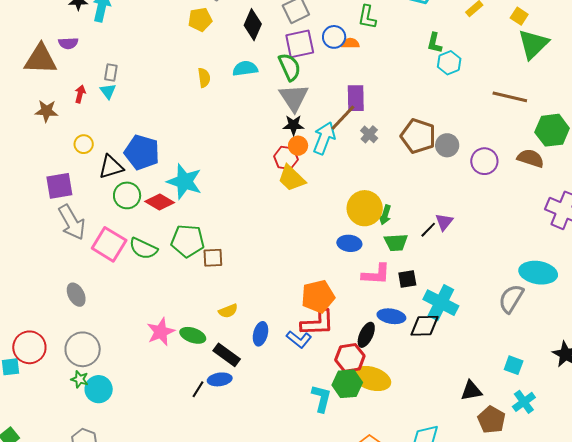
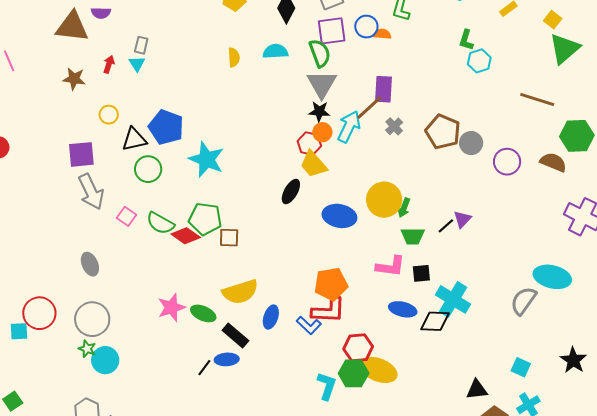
red diamond: (160, 202) -> (186, 236), moved
blue ellipse: (349, 243) -> (339, 216), moved, size x1.4
pink square: (109, 244) -> (127, 216), size x0.6
yellow semicircle: (228, 311) -> (240, 292), size x1.8
black ellipse: (366, 335) -> (291, 192), moved

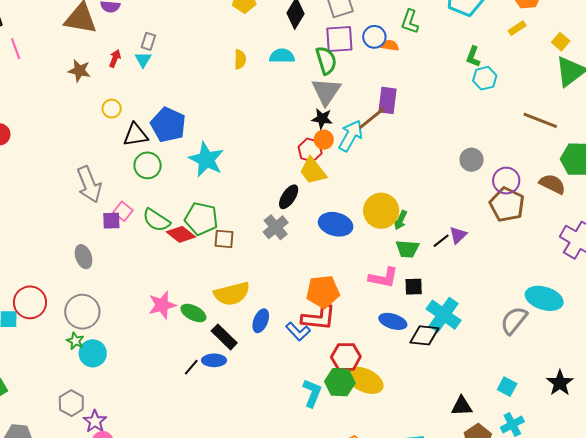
gray cross: (394, 126) -> (276, 227), moved, size x1.4
brown pentagon: (443, 132) -> (507, 205), moved
purple square: (81, 154) -> (111, 221), moved, size x0.7

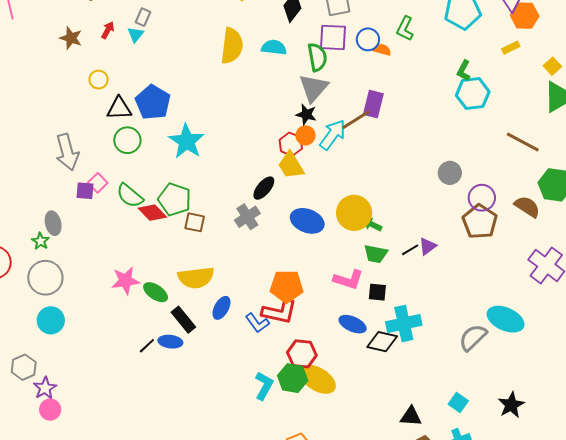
yellow semicircle: (240, 59) -> (232, 46), size x1.8
cyan hexagon: (485, 78) -> (473, 94), size x1.4
green arrow: (400, 220) -> (372, 224), turned 84
cyan cross: (444, 315) -> (404, 323), turned 36
green star: (75, 341) -> (41, 241), moved

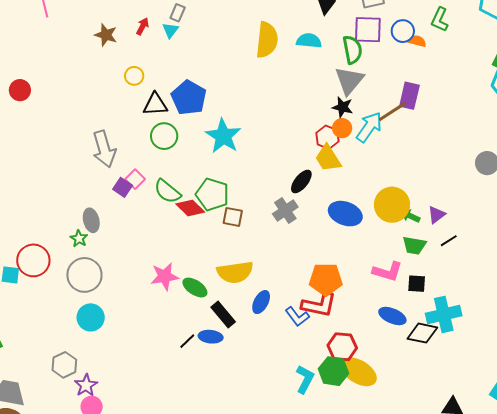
purple square: (85, 191) -> (123, 187), turned 30
purple triangle: (427, 246) -> (436, 215), moved

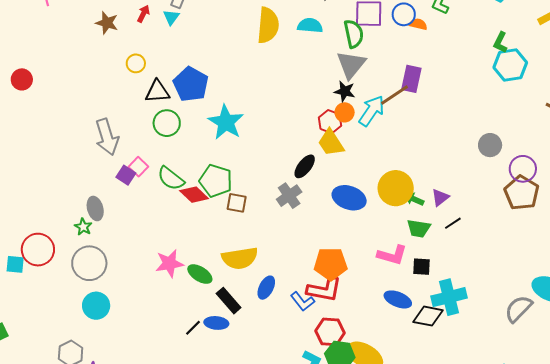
red hexagon: (342, 347) -> (330, 332), moved

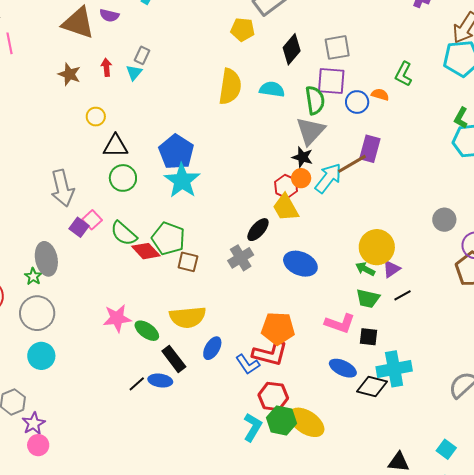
red arrow: (143, 14) -> (106, 67), turned -36
blue circle: (404, 14) -> (357, 102), moved
blue pentagon: (191, 84) -> (176, 152), moved
yellow circle: (396, 188) -> (377, 247), moved
gray ellipse: (95, 208) -> (46, 259), size x1.4

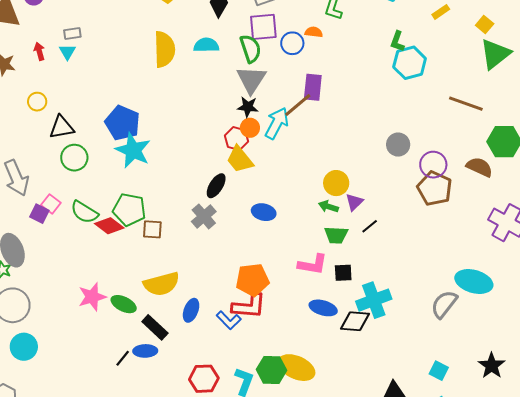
gray rectangle: (142, 55) -> (72, 34), turned 66
yellow circle: (377, 247) -> (336, 183), size x0.7
blue ellipse: (300, 264) -> (264, 212), size x0.7
red hexagon: (273, 396) -> (204, 379), moved

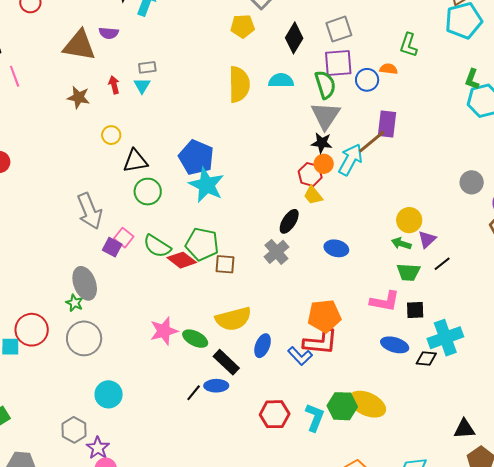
yellow trapezoid: (240, 159) -> (313, 195), size x0.7
black diamond: (355, 321) -> (426, 359), size x0.7
cyan circle: (24, 347) -> (109, 394), moved

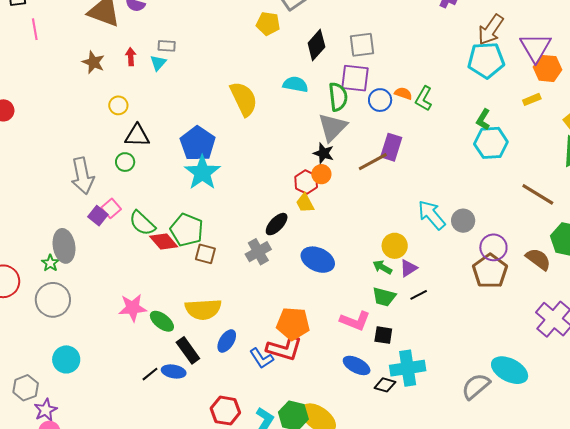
green L-shape: (409, 45) -> (424, 98), moved
yellow semicircle: (239, 84) -> (244, 99), moved, turned -36
cyan arrow: (351, 160) -> (432, 215), moved, turned -80
green circle: (148, 192) -> (125, 162), moved, size x0.7
blue ellipse: (336, 248) -> (318, 260), size x1.4

